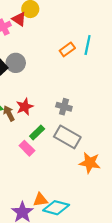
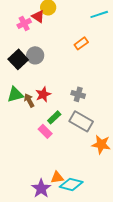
cyan line: (88, 45) -> (99, 14), moved, turned 60

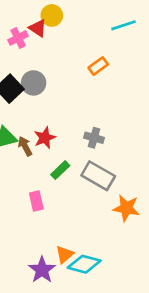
pink rectangle: (45, 131) -> (36, 201), moved, turned 32
orange triangle: (57, 177) -> (64, 254), turned -32

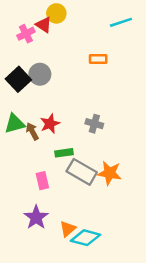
orange rectangle: (98, 66) -> (98, 59), turned 36
green rectangle: (60, 170) -> (64, 153), turned 36
gray rectangle: (98, 176) -> (82, 172), moved
orange star: (126, 208) -> (110, 173), moved
purple star: (42, 270) -> (36, 217), moved

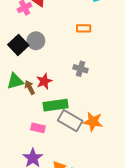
gray cross: (94, 124) -> (80, 69), moved
green rectangle: (64, 153) -> (56, 105), size x1.6
pink rectangle: (42, 181) -> (38, 128), turned -64

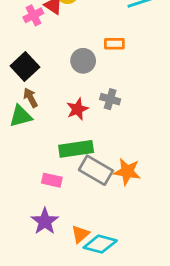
gray circle: (36, 41) -> (83, 61), moved
red star: (44, 81) -> (77, 109), moved
brown arrow: (30, 87) -> (31, 98), moved

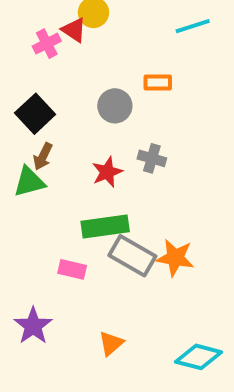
brown arrow: (31, 98) -> (43, 156), turned -126
purple star: (45, 221) -> (33, 326), moved
cyan diamond: (100, 244) -> (199, 357), moved

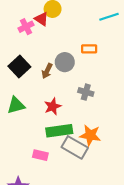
brown arrow: (43, 156) -> (47, 71), moved
red star: (107, 172) -> (53, 106), moved
orange star: (175, 258) -> (90, 135), moved

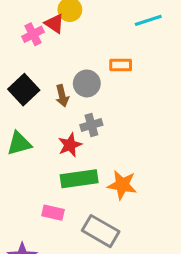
brown arrow: (47, 71) -> (62, 96), turned -40
gray cross: (86, 92) -> (91, 125), moved, turned -32
gray rectangle: (75, 147) -> (101, 231), moved

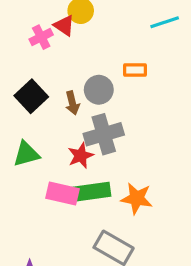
gray cross: (91, 125) -> (104, 134), size x1.6
pink rectangle: (53, 213) -> (63, 193), moved, size x1.4

